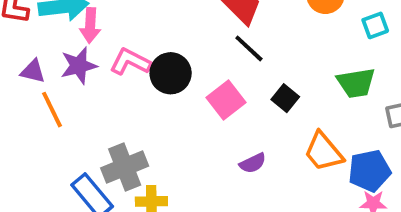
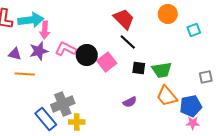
green trapezoid: (356, 83) -> (162, 70), moved
black square: (285, 98) -> (139, 68), moved, turned -32
pink square: (226, 100) -> (107, 62), moved
orange line: (52, 110) -> (25, 74), turned -60

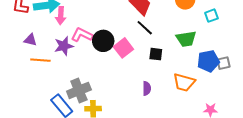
purple star: (39, 51) -> (64, 46), moved
green trapezoid: (162, 70) -> (186, 39), moved
orange trapezoid: (167, 96) -> (184, 82), turned -35
purple semicircle: (130, 102) -> (147, 88), turned -64
blue pentagon: (191, 106) -> (208, 61), moved

